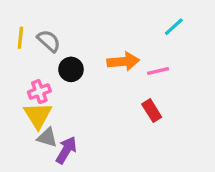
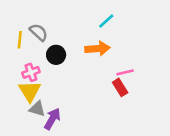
cyan line: (174, 27) -> (106, 21), moved
yellow line: (20, 38) -> (20, 40), moved
pink line: (158, 71) -> (125, 72), moved

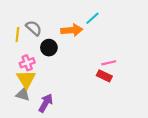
orange arrow: (97, 49) -> (72, 30), moved
red rectangle: (120, 87) -> (104, 76), turned -32
gray triangle: (37, 109) -> (23, 94), moved

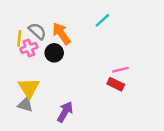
orange arrow: (72, 30) -> (61, 34), moved, turned -120
pink cross: (27, 63) -> (29, 48), moved
purple arrow: (46, 103) -> (65, 112), moved

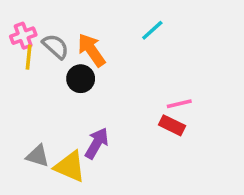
pink cross: (29, 48) -> (23, 36), moved
yellow triangle: (29, 88) -> (70, 167), moved, turned -35
purple arrow: (65, 112) -> (97, 143), moved

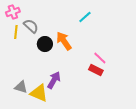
pink cross: (23, 36) -> (13, 12), moved
orange arrow: (91, 50) -> (64, 41), moved
pink line: (179, 104) -> (100, 58), turned 56

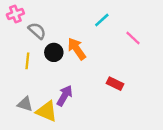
yellow line: (16, 32) -> (27, 61), moved
pink line: (100, 58) -> (133, 38), moved

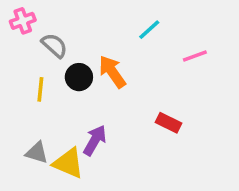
pink line: (133, 38) -> (195, 56), turned -63

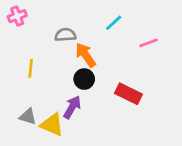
gray semicircle: (54, 45) -> (65, 35), moved, turned -45
black circle: (79, 77) -> (84, 79), moved
red rectangle: (169, 123) -> (128, 94), size x1.4

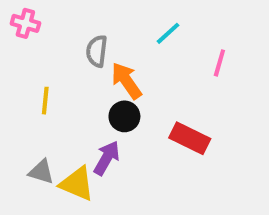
pink cross: (17, 16) -> (25, 23), turned 36
gray semicircle: (65, 35) -> (97, 51), turned -80
pink line: (148, 43) -> (219, 63), turned -54

